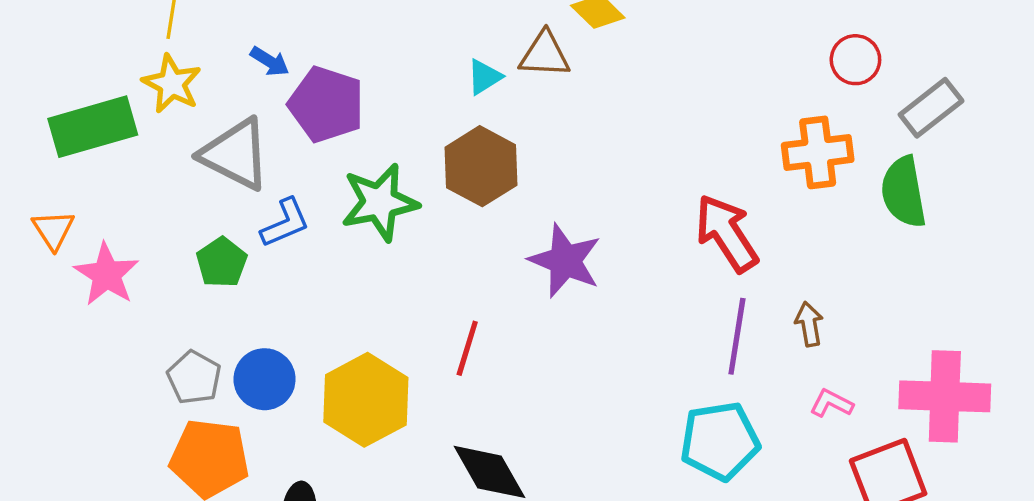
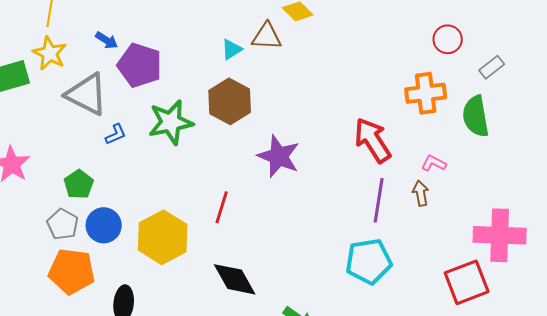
gray rectangle: (931, 108) -> (492, 67), size x0.7
blue L-shape: (285, 223) -> (116, 134), size x0.7
green pentagon: (222, 262) -> (79, 184), moved
pink L-shape: (831, 403) -> (434, 163), moved

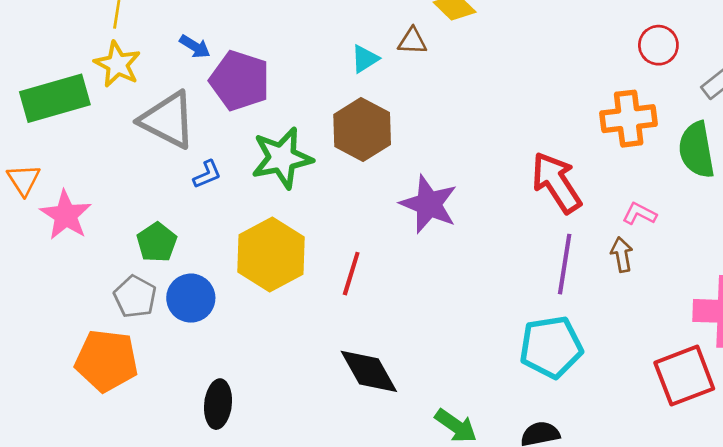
brown triangle: (267, 36) -> (412, 41), size x0.7
yellow hexagon: (163, 237) -> (271, 255), moved
orange pentagon: (72, 271) -> (107, 361), moved

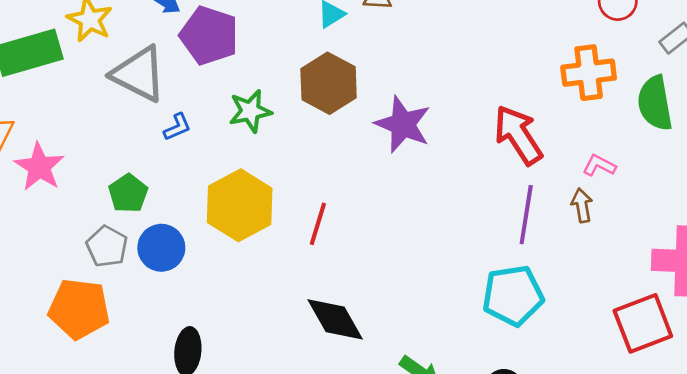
green star: (282, 158) -> (250, 111), size x0.7
purple star: (429, 204) -> (403, 124), moved

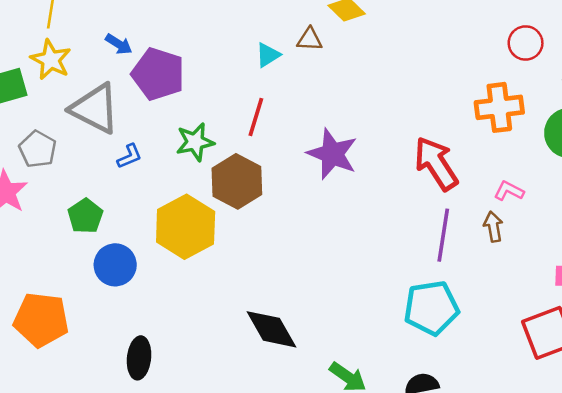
brown hexagon: (329, 83) -> (237, 181), moved
red line: (318, 224) -> (256, 117), moved
gray pentagon: (107, 246) -> (38, 149), moved

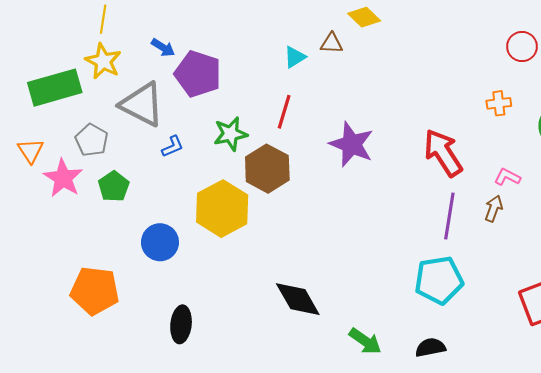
orange cross: (499, 107) -> (499, 103), size x0.6
green pentagon: (85, 216) -> (114, 186), moved
brown arrow: (493, 227) -> (494, 209), turned 30

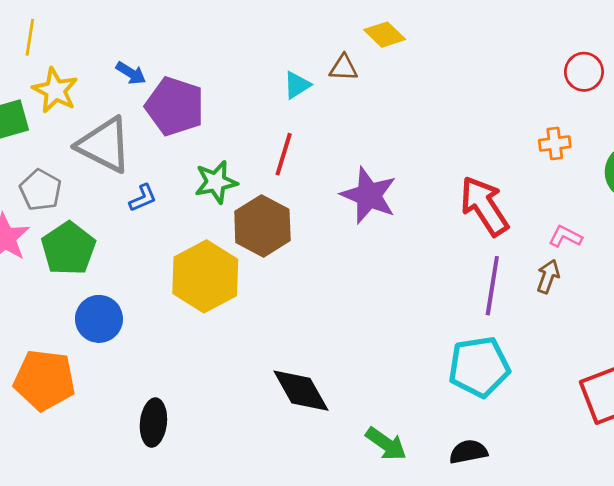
yellow line: (103, 19) -> (30, 37), moved
green pentagon: (114, 186) -> (68, 248), size x1.4
blue circle: (160, 242) -> (99, 319), moved

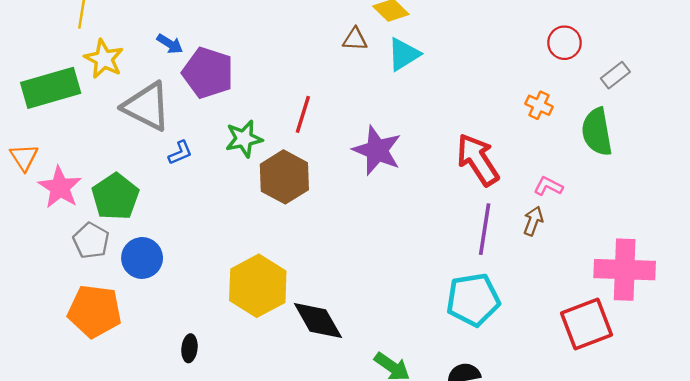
cyan triangle: (297, 85) -> (404, 54), moved, size x1.4
orange cross: (555, 144) -> (539, 105), turned 32
gray pentagon: (41, 190) -> (91, 241), moved
yellow hexagon: (205, 276) -> (258, 286), moved
black ellipse: (153, 423) -> (189, 348), size x0.7

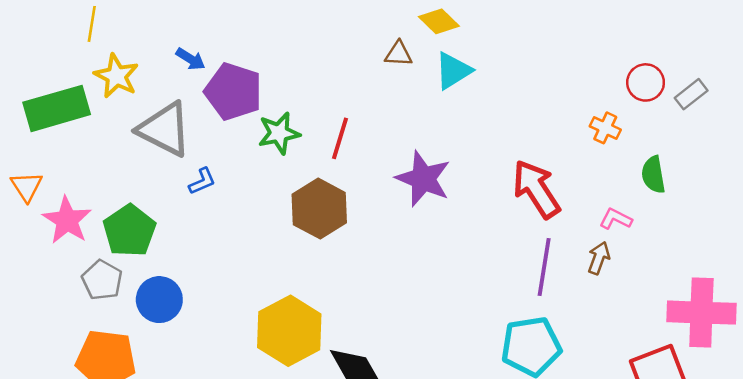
red circle: (564, 43) -> (646, 82), moved
green semicircle: (597, 132) -> (653, 175), moved, size x0.7
green star: (244, 139) -> (279, 133), moved

